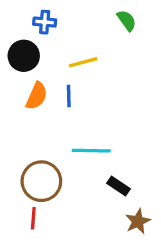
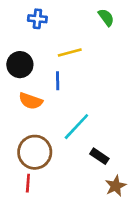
black circle: (24, 56) -> (20, 65), moved
orange semicircle: (37, 96) -> (31, 101), moved, turned 85
cyan line: (91, 151) -> (76, 127), turned -48

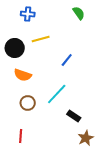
yellow line: (70, 52) -> (41, 39), moved
blue line: (58, 81) -> (67, 60), moved, turned 40
brown circle: (35, 152) -> (28, 103), moved, size x0.6

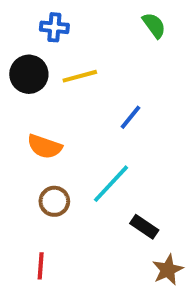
black circle: (15, 48) -> (29, 74), moved

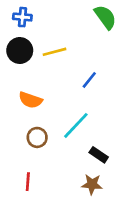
green semicircle: (154, 25) -> (105, 17), size x1.4
blue cross: (54, 27) -> (22, 17), moved
brown star: (168, 270) -> (92, 184), moved, turned 30

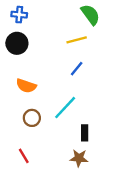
yellow line: (55, 52) -> (77, 40), moved
black rectangle: (99, 155) -> (85, 133), turned 56
red line: (28, 182) -> (24, 156), turned -35

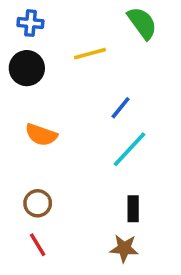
yellow line: (77, 40) -> (90, 54), moved
cyan line: (65, 108) -> (130, 149), moved
brown circle: (32, 118) -> (38, 203), moved

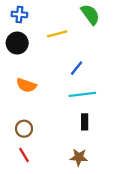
cyan line: (130, 149) -> (82, 94), turned 40
black rectangle: (133, 209) -> (85, 122), moved

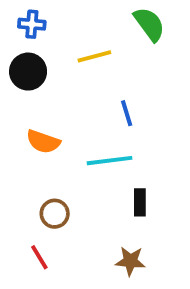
blue line: (77, 68) -> (127, 113), turned -56
cyan line: (82, 94) -> (110, 161), moved
brown circle: (24, 129) -> (55, 214), moved

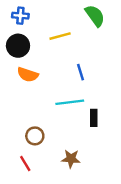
orange semicircle: (43, 142) -> (28, 75), moved
black rectangle: (140, 202) -> (94, 118), moved
brown star: (130, 261) -> (71, 159), moved

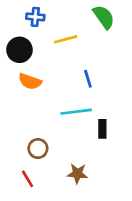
blue cross: (20, 16) -> (35, 17), moved

